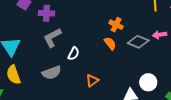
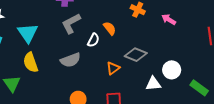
pink arrow: (160, 35) -> (169, 19), moved, turned 40
gray diamond: (138, 42) -> (136, 55), moved
orange semicircle: (110, 43) -> (110, 28), moved

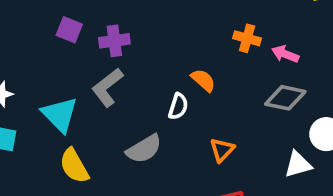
pink arrow: (169, 19) -> (285, 54), moved
gray L-shape: (71, 23) -> (107, 87), moved
gray diamond: (136, 55) -> (285, 98), moved

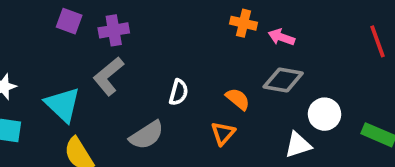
orange semicircle: (203, 80) -> (238, 99), moved

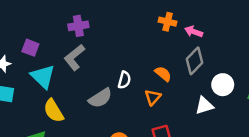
purple square: (69, 21) -> (30, 48), moved
gray diamond: (283, 80) -> (194, 61), turned -56
white semicircle: (179, 92) -> (124, 80), moved

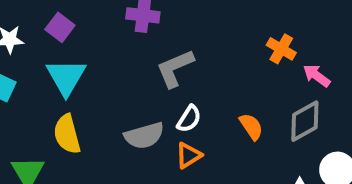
gray L-shape: (74, 57) -> (175, 68), moved
orange triangle: (153, 97) -> (189, 155), moved

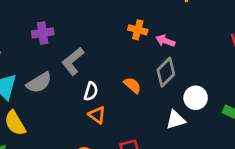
gray semicircle: (144, 136) -> (39, 83), moved
orange triangle: (189, 155) -> (97, 115), turned -36

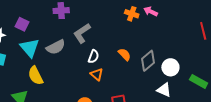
pink arrow: (165, 41) -> (151, 11), moved
gray diamond: (166, 72) -> (148, 61), moved
white triangle: (176, 120) -> (164, 90), moved, turned 35

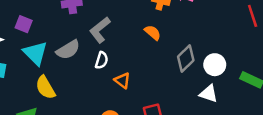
orange semicircle: (124, 54) -> (153, 33), moved
white semicircle: (93, 57) -> (102, 60), moved

